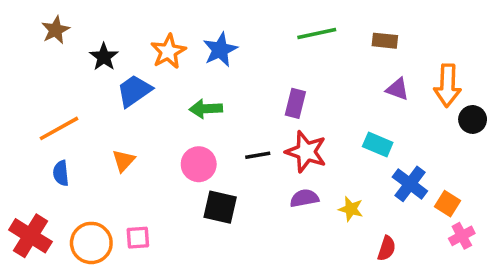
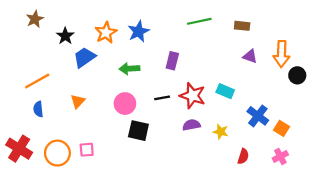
purple rectangle: (295, 103) -> (172, 61), moved
cyan rectangle: (378, 145) -> (225, 91), moved
pink cross: (462, 236) -> (280, 156), moved

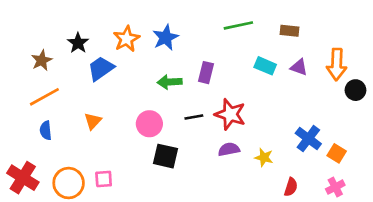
brown star: (35, 19) -> (42, 60), moved
green arrow: (129, 69) -> (170, 82), moved
cyan rectangle: (225, 91) -> (265, 66), moved

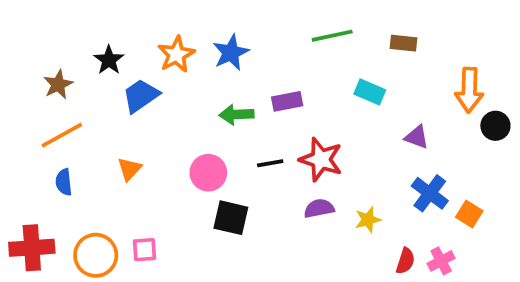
purple triangle: (299, 67) -> (417, 137), moved
purple rectangle: (206, 73) -> (287, 101), turned 65
yellow star: (264, 157) -> (368, 220), turned -30
red cross: (23, 178) -> (32, 248), turned -36
pink cross: (335, 187) -> (441, 261), moved

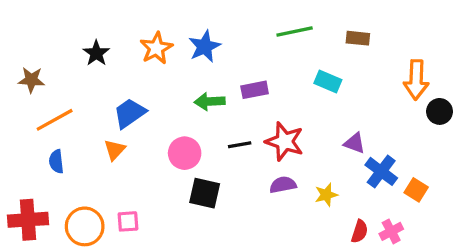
brown star: (58, 84) -> (31, 80), moved, turned 30
blue trapezoid: (141, 96) -> (130, 113), moved
purple triangle: (417, 137) -> (355, 143), moved

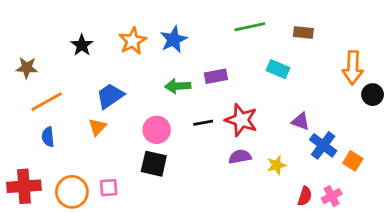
black square: (205, 193) -> (154, 164), moved

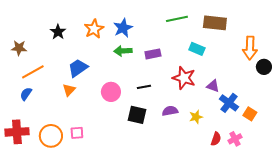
brown rectangle: (303, 32) -> (215, 23), size x1.6
green arrow: (178, 86) -> (123, 51), moved
red star: (241, 120) -> (184, 78), moved
blue semicircle: (48, 137) -> (26, 94), moved, turned 40
black square: (154, 164) -> (137, 115), moved

